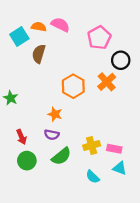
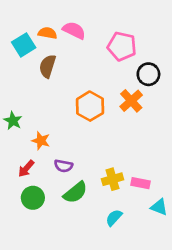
pink pentagon: (99, 38) -> (122, 46), turned -30
orange star: (55, 114) -> (41, 141), moved
red arrow: (21, 137) -> (26, 169), turned 64
cyan triangle: (120, 168) -> (159, 207), moved
cyan semicircle: (93, 177) -> (114, 218), turned 88

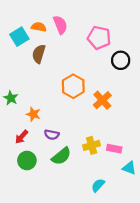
pink semicircle: (74, 30) -> (60, 25), turned 42
orange cross: (131, 101) -> (102, 100), moved
cyan semicircle: (114, 218) -> (98, 185), moved

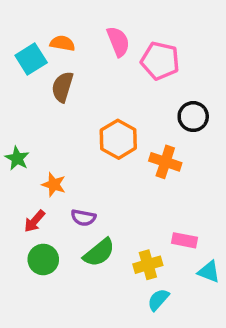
pink semicircle: (60, 25) -> (118, 42), moved
black circle: (121, 60) -> (193, 117), moved
orange cross: (102, 100) -> (165, 162), turned -30
yellow cross: (92, 145) -> (148, 265), moved

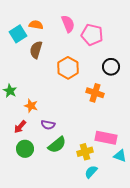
orange hexagon: (118, 139) -> (68, 68), moved
pink rectangle: (184, 240) -> (106, 138), size x1.5

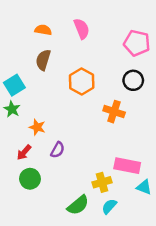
cyan square: (18, 34) -> (14, 85), moved
pink pentagon: (92, 35) -> (137, 43), moved
purple semicircle: (48, 125) -> (58, 150), turned -72
green semicircle: (57, 145) -> (78, 205), moved

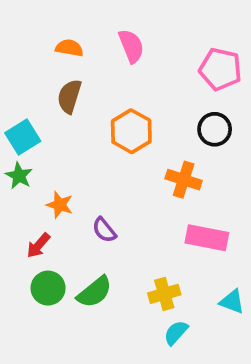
purple semicircle: (58, 150) -> (104, 230), moved, turned 112
pink rectangle: (127, 166) -> (207, 238), moved
green semicircle: (78, 205) -> (95, 292), moved

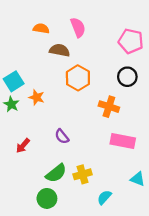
brown semicircle: (69, 96) -> (60, 50), moved, turned 84
orange star: (60, 205) -> (37, 97), moved
green circle: (48, 288) -> (47, 198), moved
yellow cross: (164, 294) -> (83, 174), moved

